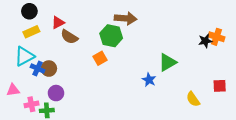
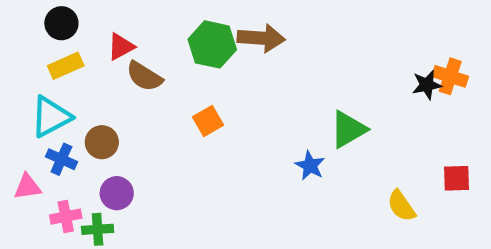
green hexagon: (111, 36) -> (212, 44), moved
blue cross: (38, 69) -> (61, 159), moved

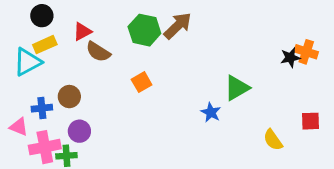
brown arrow: (261, 38) -> (178, 26), turned -48
cyan triangle: (51, 117) -> (27, 62), moved
blue cross: (61, 159) -> (42, 108), turned -30
pink triangle: (27, 187) -> (19, 127), turned 30
pink cross: (66, 217) -> (45, 147), size x1.5

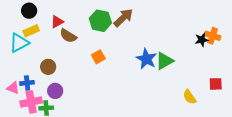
blue cross: (42, 108) -> (27, 83), moved
blue star: (211, 112) -> (146, 59), moved, size x1.5

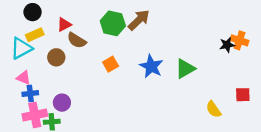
blue star: (146, 59) -> (151, 66), moved
brown circle: (48, 67) -> (56, 57), moved
pink triangle: (13, 88) -> (23, 78), moved

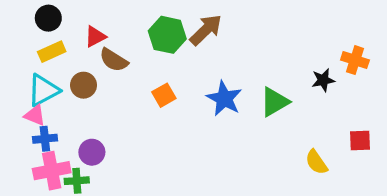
black star: (227, 45) -> (323, 80), moved
cyan triangle: (21, 48) -> (43, 90), moved

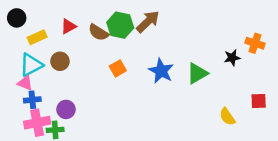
black circle: (48, 18) -> (17, 18), moved
brown semicircle: (114, 60) -> (99, 32), moved

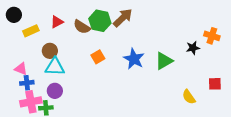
cyan triangle: (31, 65) -> (55, 67), moved, turned 30

